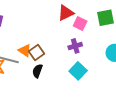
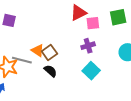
pink square: (80, 23) -> (93, 23), turned -32
black semicircle: (37, 71) -> (50, 71), turned 112

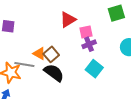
red triangle: (78, 13) -> (68, 20), moved
pink square: (93, 23) -> (86, 32), moved
black semicircle: (50, 71) -> (54, 73), size x1.5

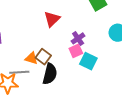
pink square: (86, 32) -> (76, 51), moved
black semicircle: (54, 73) -> (50, 74), turned 80

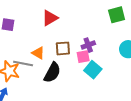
red triangle: (52, 19) -> (50, 18), moved
brown square: (43, 57) -> (63, 48), moved, turned 35

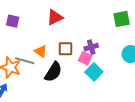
pink square: (83, 57) -> (85, 58), turned 32

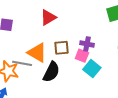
purple cross: (91, 47) -> (87, 44), turned 32
orange triangle: (41, 51) -> (37, 53), size x1.5

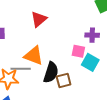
purple cross: (87, 44) -> (92, 35), moved
brown square: (62, 48) -> (64, 80), moved

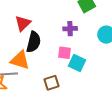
purple cross: (92, 35) -> (70, 29), moved
black semicircle: (51, 72) -> (34, 42), moved

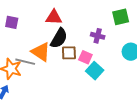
red triangle: (23, 23) -> (54, 17), turned 30
brown square: (52, 83) -> (69, 53), moved

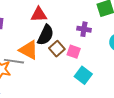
brown square: (69, 53) -> (57, 49), turned -35
cyan square: (95, 71) -> (83, 75), moved

